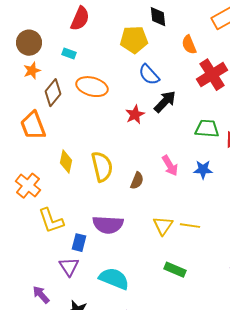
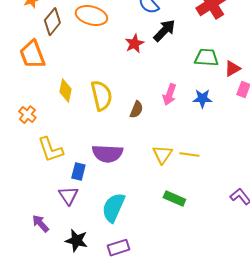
pink arrow: (170, 166) -> (169, 95), turned 50
orange cross: (28, 186) -> (27, 115), size x0.7
cyan semicircle: (114, 279) -> (113, 208), turned -88

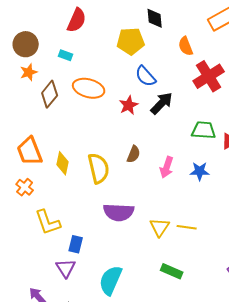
red star: (134, 44) -> (129, 105), moved
orange trapezoid: (32, 55) -> (30, 151), moved
brown semicircle: (136, 110) -> (134, 154), moved
purple semicircle: (107, 154) -> (119, 212), moved

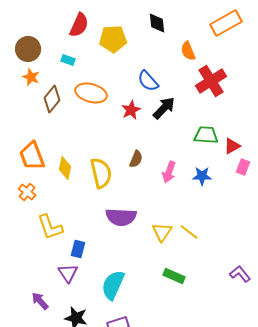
yellow pentagon: (131, 41) -> (113, 39), moved
orange star: (29, 72) -> (31, 77), turned -30
yellow line: (187, 227) -> (189, 232), turned 30

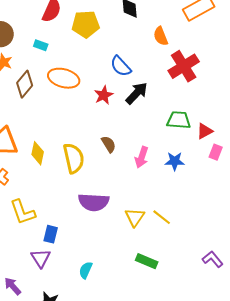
brown semicircle: (136, 159) -> (109, 144), turned -54
cyan semicircle: (113, 285) -> (86, 270), size x0.6

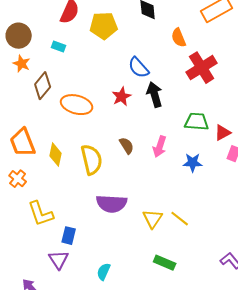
orange ellipse: (64, 78) -> (77, 105), moved
black arrow: (137, 93) -> (155, 95), turned -60
pink arrow: (142, 157) -> (160, 147), moved

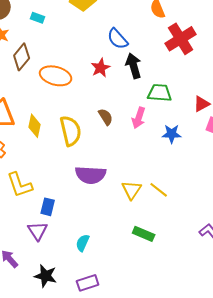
green trapezoid: (197, 122) -> (160, 93), moved

